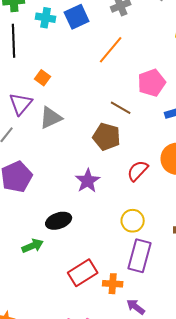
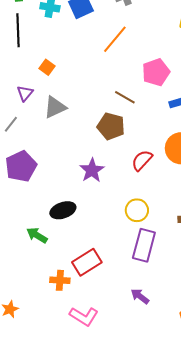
purple triangle: (21, 104) -> (25, 93), size x0.7
green arrow: (33, 246) -> (37, 235), turned -125
orange cross: (113, 284) -> (60, 280), moved

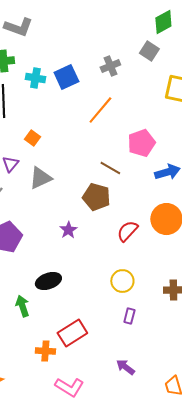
purple star: (92, 170) -> (68, 230), moved, size x0.7
green arrow: (37, 235) -> (22, 306), turned 40
purple rectangle: (144, 245) -> (129, 316), size x0.5

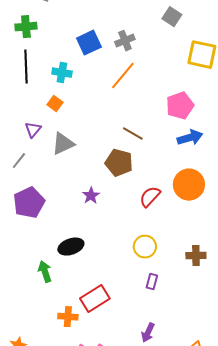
gray cross: (110, 66) -> (125, 41), moved
cyan cross: (35, 78) -> (62, 73), moved
pink pentagon: (141, 143) -> (180, 106), moved
purple arrow: (125, 367) -> (148, 333), turned -102

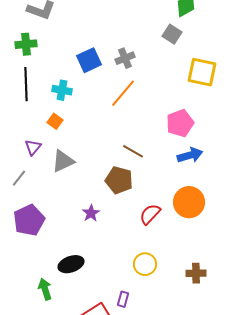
purple rectangle: (152, 282) -> (123, 299), moved

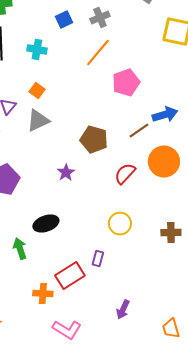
blue square: (89, 60) -> (64, 20), size x0.7
orange square: (55, 121) -> (37, 90), moved
pink pentagon: (180, 123) -> (126, 82), moved
brown line: (133, 151) -> (139, 130), moved, turned -65

